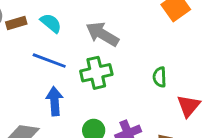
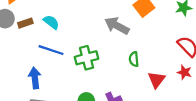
gray arrow: (102, 34) -> (117, 26), moved
blue arrow: (55, 101) -> (35, 78), moved

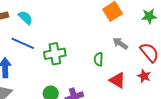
gray arrow: (117, 26) -> (120, 43), moved, size x0.7
red triangle: (156, 80) -> (117, 80), turned -42

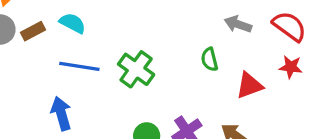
green cross: (55, 54) -> (136, 69), turned -30
red triangle: (117, 80) -> (249, 85), turned -36

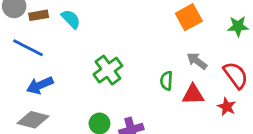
blue line: (79, 66) -> (28, 48), moved
red triangle: (249, 85) -> (193, 94), moved
blue arrow: (61, 114) -> (40, 85), turned -115

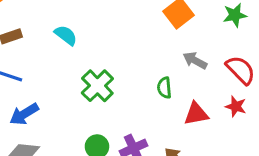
cyan semicircle: (71, 19) -> (66, 35), moved
red triangle: (193, 94) -> (196, 114), moved

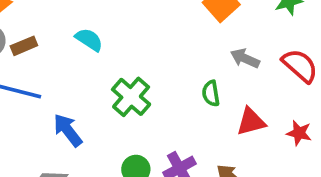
red star: (236, 106) -> (299, 133), moved
blue arrow: (24, 114) -> (68, 130), moved, turned 88

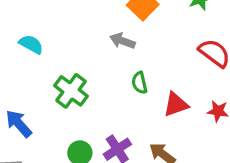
gray arrow: (245, 58) -> (122, 41), moved

